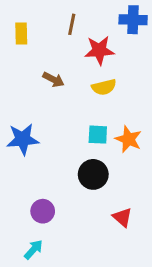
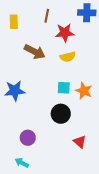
brown arrow: (53, 79) -> (35, 52), size x1.5
cyan arrow: (33, 249) -> (22, 163), turned -104

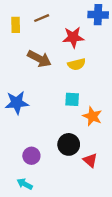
brown line: (47, 16) -> (42, 18), moved, turned 56
orange star: (84, 91) -> (92, 116), moved
black circle: (61, 114) -> (69, 144), moved

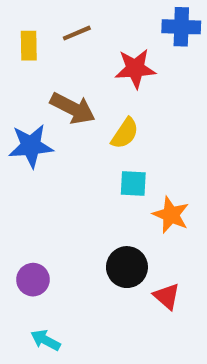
yellow semicircle: (77, 64) -> (125, 133), moved, turned -42
blue star: (17, 103) -> (31, 146), moved
purple circle: (31, 156) -> (33, 280), moved

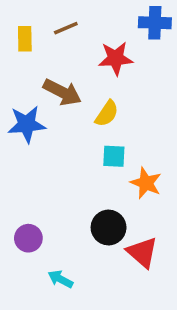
red triangle: (167, 296) -> (142, 252), size x1.4
cyan arrow: (46, 340) -> (60, 279), moved

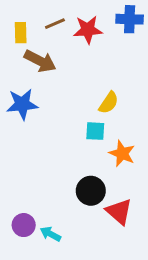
red star: (116, 58) -> (88, 30), moved
brown arrow: (62, 92) -> (40, 61), moved
yellow semicircle: (107, 114) -> (109, 103), moved
purple circle: (28, 238) -> (24, 225), moved

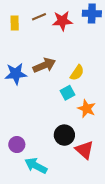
brown arrow: (40, 61) -> (44, 65), moved, turned -50
cyan square: (95, 131) -> (68, 93), turned -32
purple circle: (24, 225) -> (17, 145), moved
cyan arrow: (50, 234) -> (36, 166), size x1.5

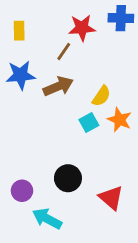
brown line: (39, 17) -> (64, 51), moved, turned -32
blue star: (16, 74) -> (21, 75), moved
orange star: (87, 109) -> (119, 120), moved
black circle: (64, 135) -> (68, 178), moved

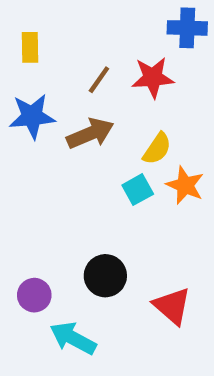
red star: (82, 28) -> (153, 78), moved

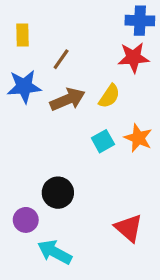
red star: (153, 78) -> (133, 58), moved
brown line: (99, 80) -> (61, 59), moved
yellow semicircle: (157, 149) -> (109, 96), moved
black circle: (105, 276) -> (58, 193), moved

